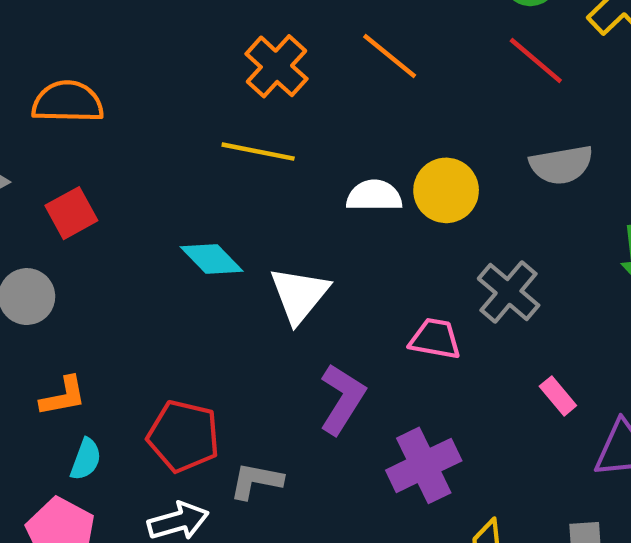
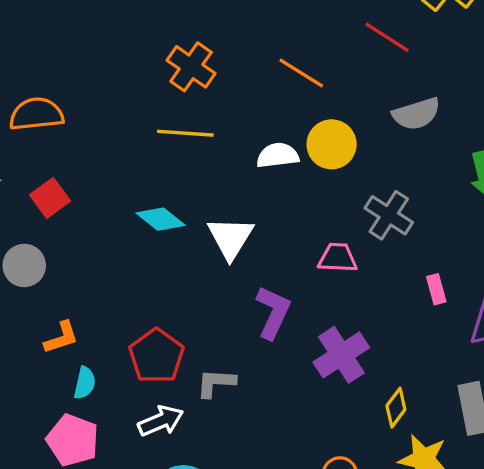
orange line: (390, 56) -> (301, 73), moved
pink rectangle: (558, 396) -> (436, 289), turned 32
red pentagon: (184, 436) -> (157, 356), turned 30

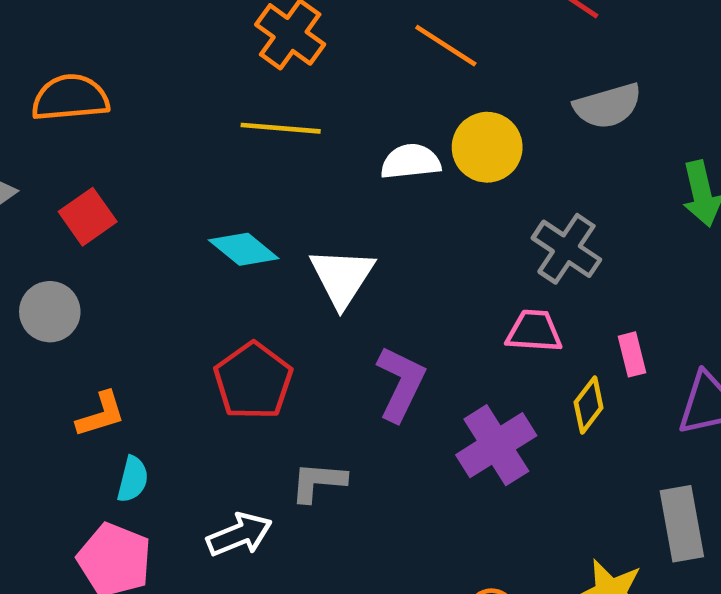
pink trapezoid: (338, 258) -> (534, 331), moved
red pentagon: (157, 356) -> (253, 381), moved
yellow diamond: (396, 408) -> (589, 405), moved

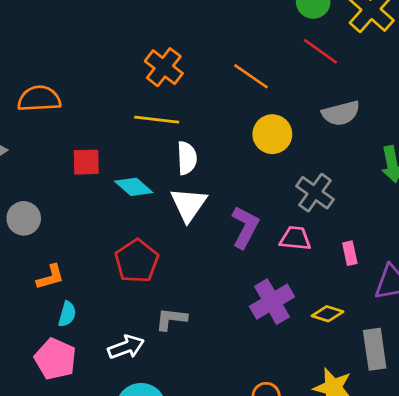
white semicircle: (411, 162) -> (187, 158), moved, turned 92
red square: (88, 217) -> (86, 162), moved, turned 32
purple L-shape: (401, 384) -> (245, 227), moved
yellow diamond: (589, 405) -> (328, 314), moved, turned 68

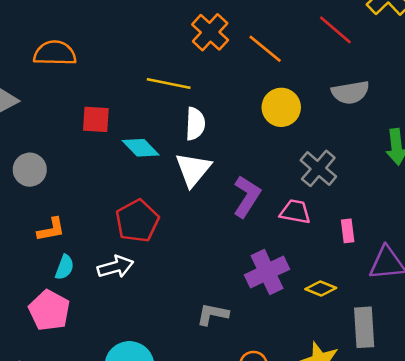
orange cross: (164, 67) -> (210, 32), moved
gray L-shape: (171, 319) -> (213, 314), moved
white arrow: (126, 347) -> (115, 267), moved

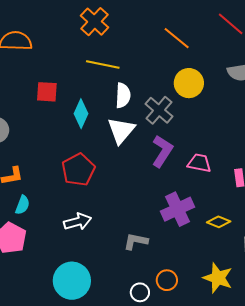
orange cross: (210, 32) -> (95, 22), moved
cyan diamond: (141, 148) -> (81, 114), turned 68
gray cross: (318, 168) -> (159, 110), moved
white arrow: (115, 267) -> (78, 222), moved

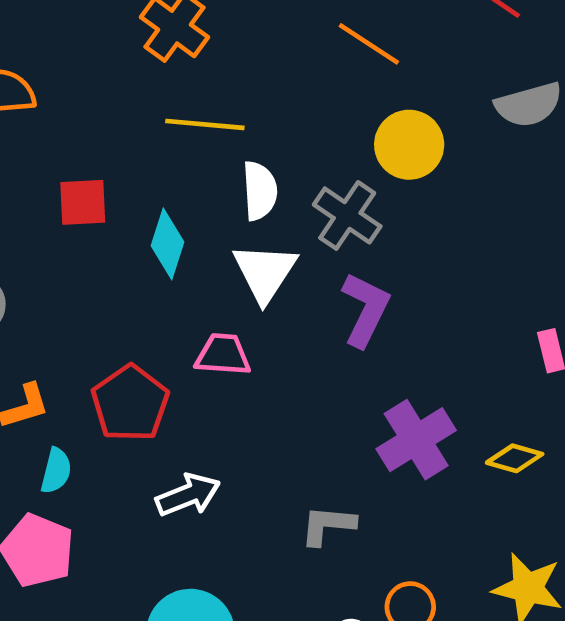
pink trapezoid: (199, 163) -> (223, 355), moved
red pentagon: (78, 170) -> (130, 403), moved

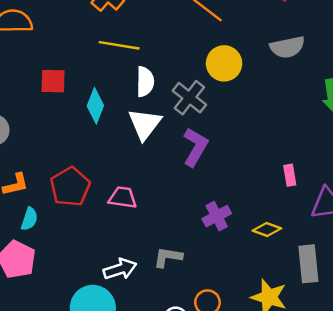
pink trapezoid: (223, 355) -> (123, 198), moved
purple cross: (416, 440) -> (217, 216), size x0.7
white arrow: (188, 495) -> (120, 269), moved

